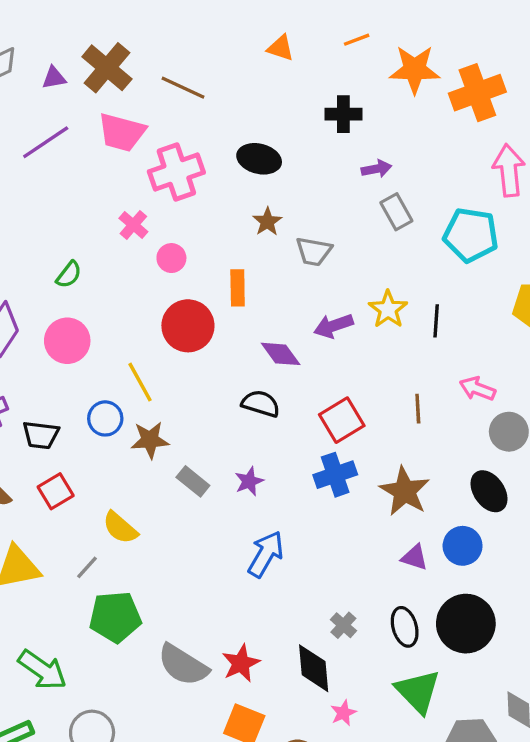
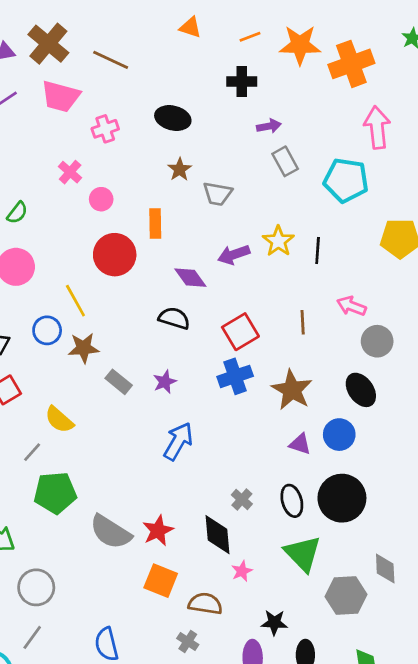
orange line: (357, 40) -> (250, 37), moved
pink cross: (176, 172) -> (105, 129), size x0.6

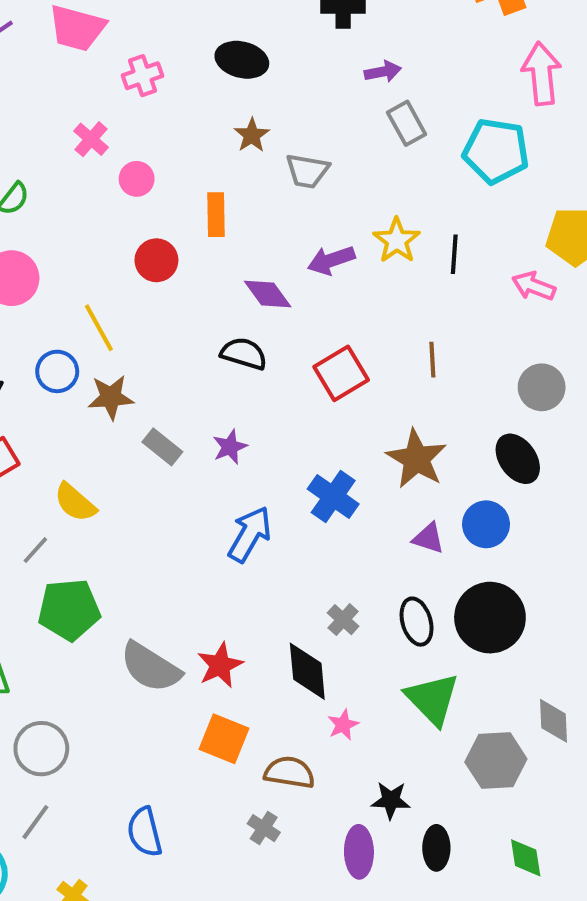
red circle: (115, 255) -> (156, 260), size x0.7
pink arrow: (351, 306) -> (534, 286), moved
blue cross: (235, 376) -> (333, 496), moved, turned -36

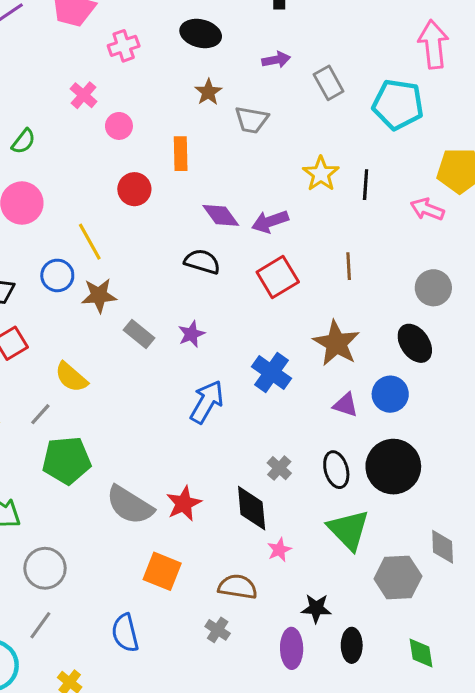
purple arrow: (383, 72) -> (276, 60), moved
purple arrow: (331, 260) -> (270, 222), moved
orange square: (224, 739) -> (162, 571), moved

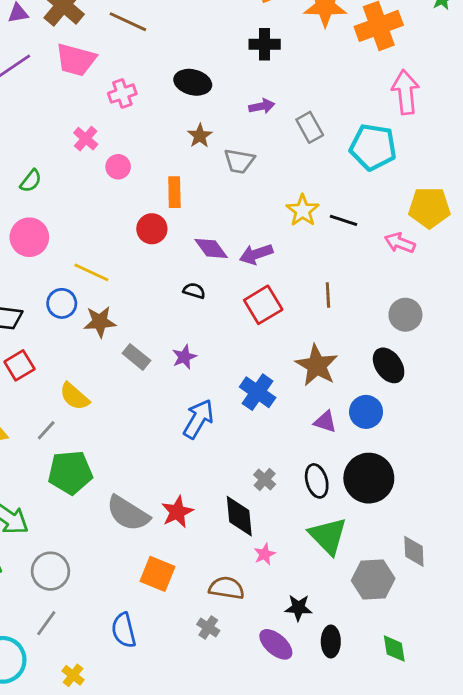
black line: (366, 185) -> (343, 220), turned -76
red circle: (134, 189) -> (152, 229), moved
yellow line: (90, 242) -> (91, 272), turned -36
black semicircle: (202, 262) -> (194, 291), size x0.7
purple ellipse: (292, 648) -> (276, 644), turned -48

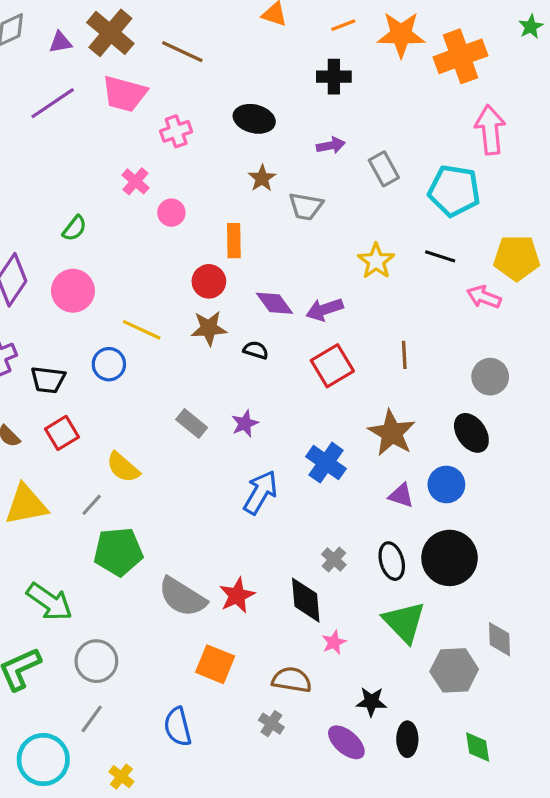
black line: (343, 220) -> (440, 256), moved
brown star: (100, 322) -> (209, 328), moved

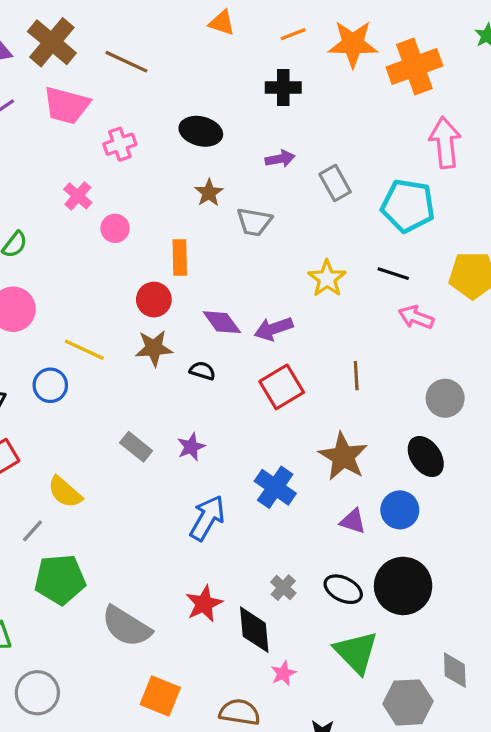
pink arrow: (484, 297) -> (416, 317), moved
black ellipse: (392, 561) -> (343, 589), turned -48
red star: (237, 595) -> (204, 604), moved

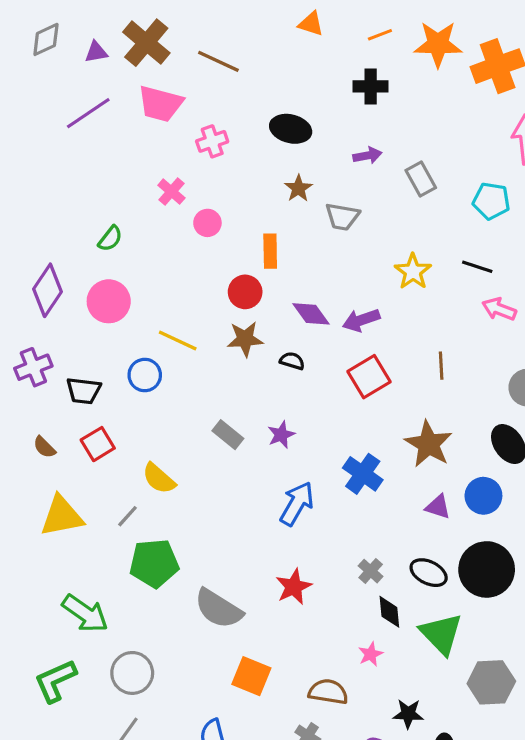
cyan pentagon: (408, 206) -> (491, 201), size x0.7
black diamond: (254, 630) -> (389, 612), moved, size x0.7

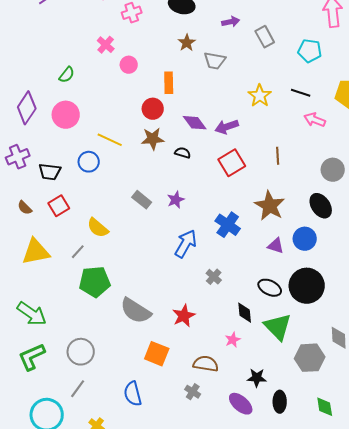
gray cross: (371, 571) -> (214, 277), moved
red star: (294, 587) -> (184, 316), moved
green arrow: (85, 613) -> (32, 314), moved

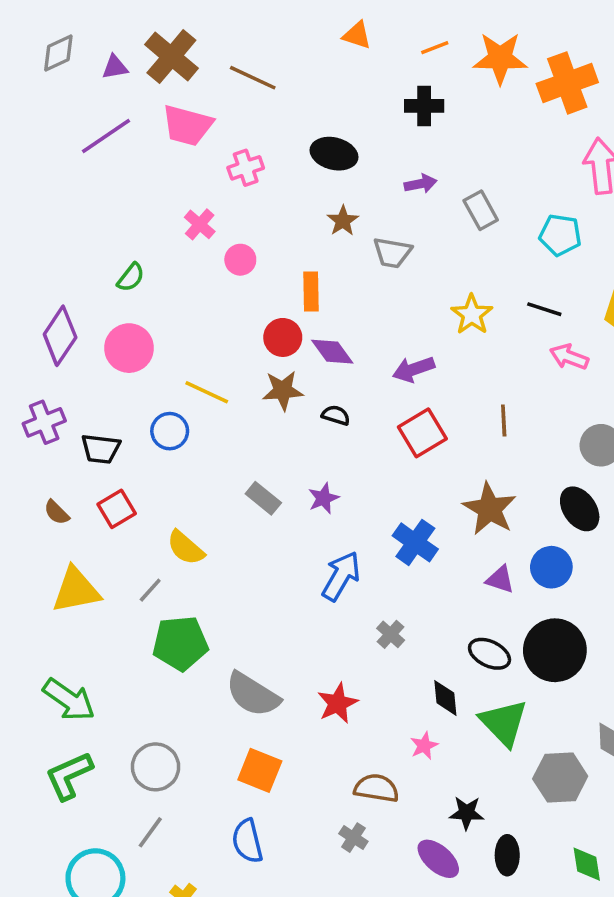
purple diamond: (195, 123) -> (332, 352), moved
orange square: (157, 354) -> (260, 770), moved

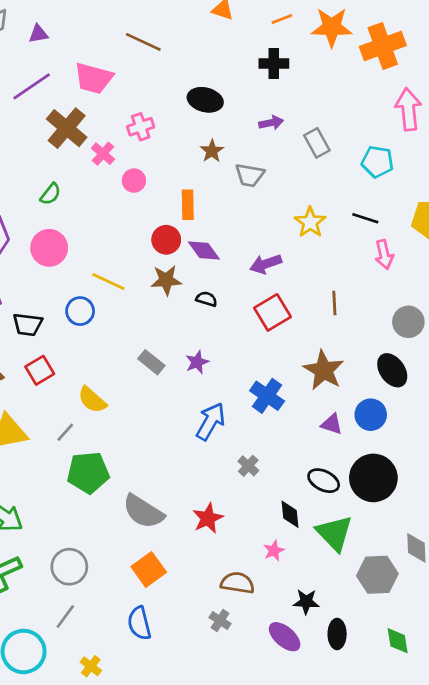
brown cross: (171, 56) -> (67, 128), moved
pink cross: (246, 168) -> (141, 127), moved
pink arrow: (569, 357) -> (384, 255), turned -124
orange square: (260, 770) -> (149, 569), turned 32

